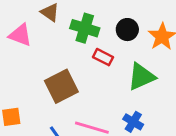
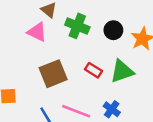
pink triangle: (20, 35) -> (37, 32), moved
red rectangle: (103, 57) -> (93, 70), moved

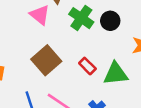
black circle: (113, 30) -> (110, 21), moved
brown square: (53, 74) -> (46, 60), turned -32

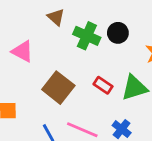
pink triangle: (40, 15) -> (22, 51), moved

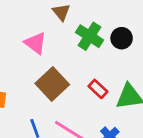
pink triangle: (22, 51) -> (36, 43), moved

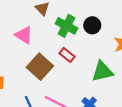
red rectangle: (98, 89) -> (67, 55), moved

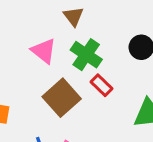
green cross: (67, 26) -> (86, 55), moved

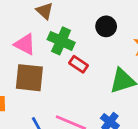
brown square: (62, 98) -> (29, 78), moved, turned -32

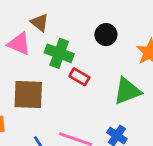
pink triangle: (25, 44) -> (19, 44), moved

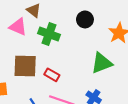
red rectangle: (79, 77) -> (52, 75), moved

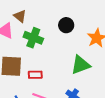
red rectangle: (52, 75) -> (35, 75), turned -32

